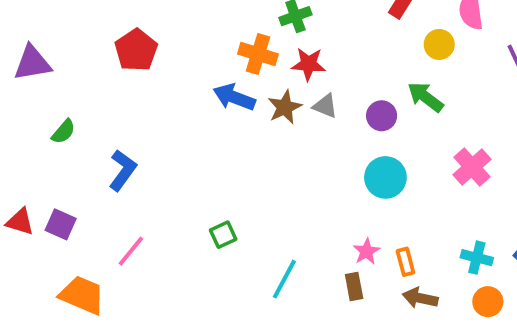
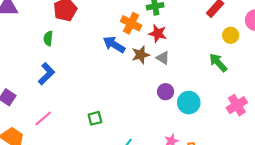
purple circle: (382, 116) -> (166, 92), moved
green semicircle: (63, 132) -> (48, 38), moved, turned 136

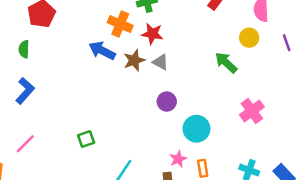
yellow circle: (231, 35) -> (249, 38), moved
cyan circle: (189, 103) -> (196, 129), moved

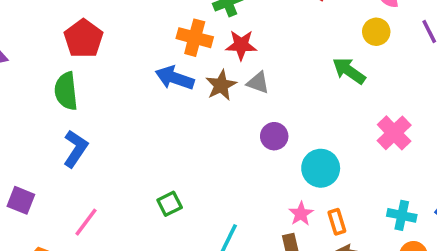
green semicircle: (24, 49) -> (66, 91), size x1.5

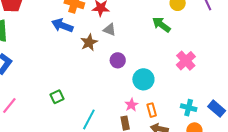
brown star: (221, 85) -> (89, 42), moved

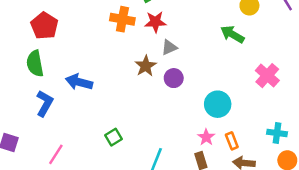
blue arrow: (62, 25) -> (79, 82), moved
gray triangle: (110, 30) -> (169, 47), turned -40
purple circle: (118, 60) -> (174, 78), moved

